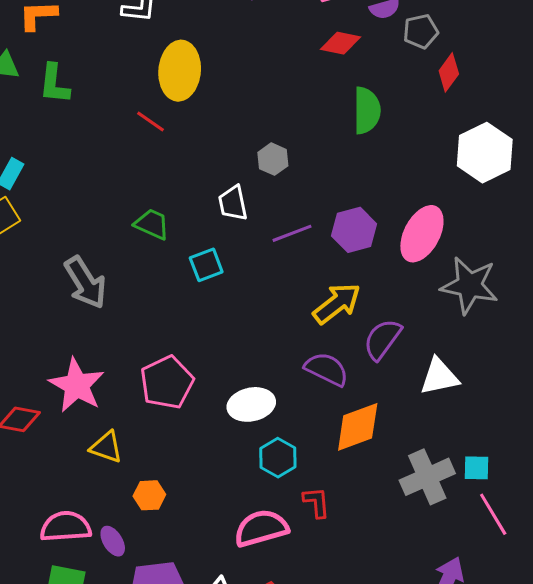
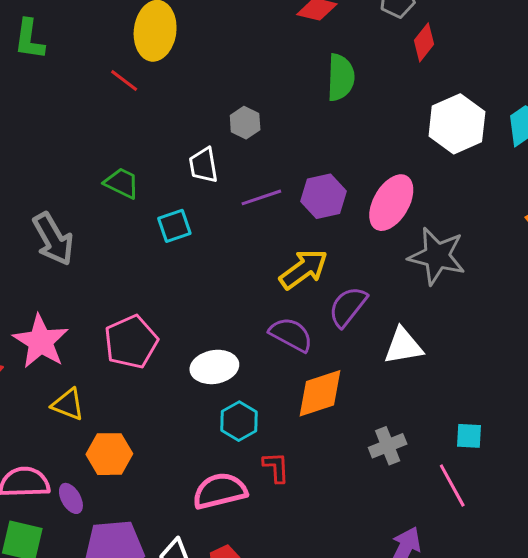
cyan square: (476, 468) -> (469, 436), moved
gray cross: (427, 477) -> (388, 446), size x0.7
orange hexagon: (149, 495) -> (109, 454), size x1.4

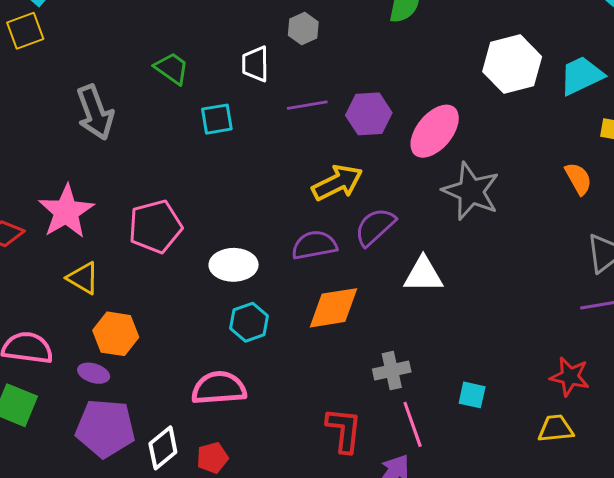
purple semicircle: (291, 334) -> (314, 245), turned -48
cyan square: (469, 436) -> (472, 395), moved
red L-shape: (276, 467) -> (344, 430), moved, size x1.4
pink line: (452, 486) -> (413, 424), moved
purple ellipse: (71, 498) -> (94, 373), moved, turned -52

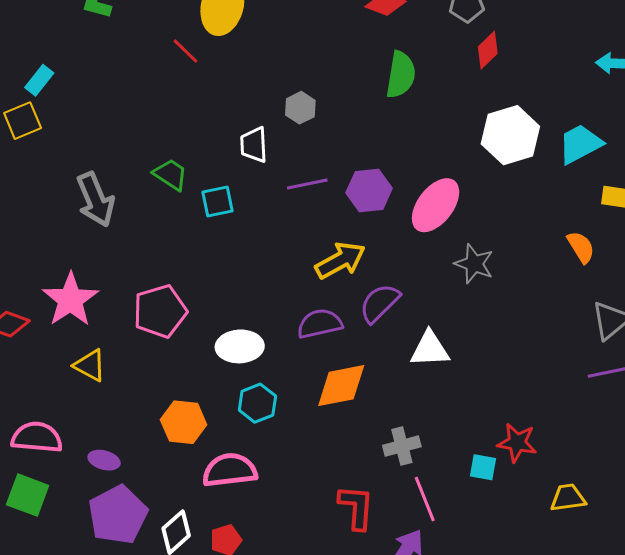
green trapezoid: (172, 68) -> (171, 175), moved
gray star: (471, 191) -> (474, 264), size x0.7
orange hexagon: (116, 334) -> (184, 422), moved
red star: (570, 377) -> (517, 443), moved
purple pentagon: (105, 428) -> (118, 515), turned -30

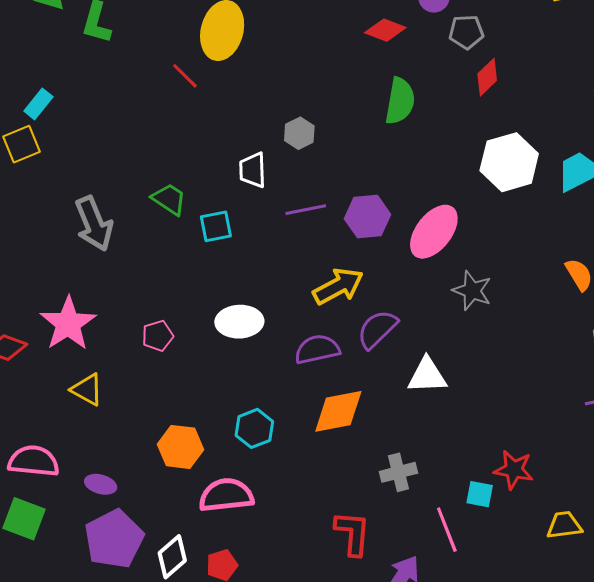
pink pentagon: (160, 311) -> (158, 336), size x0.6
white ellipse: (240, 346) -> (239, 322), moved
pink line: (425, 499) -> (447, 530), moved

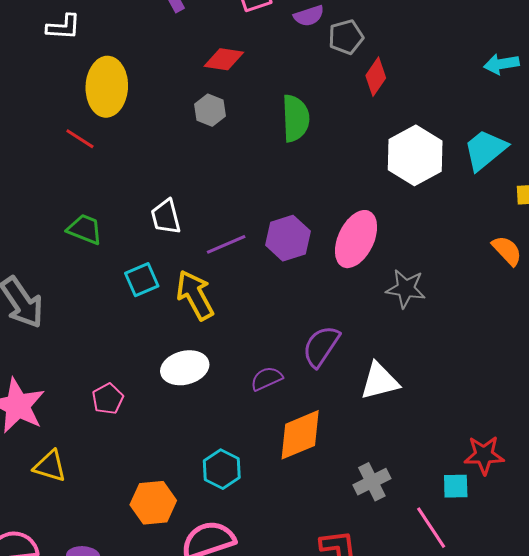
red diamond: (385, 30) -> (224, 59), moved
gray hexagon: (299, 133) -> (210, 110), moved
green trapezoid: (169, 199) -> (85, 229), moved
yellow arrow: (338, 286) -> (195, 295), moved, turned -78
purple semicircle: (317, 349) -> (267, 379), size x0.7

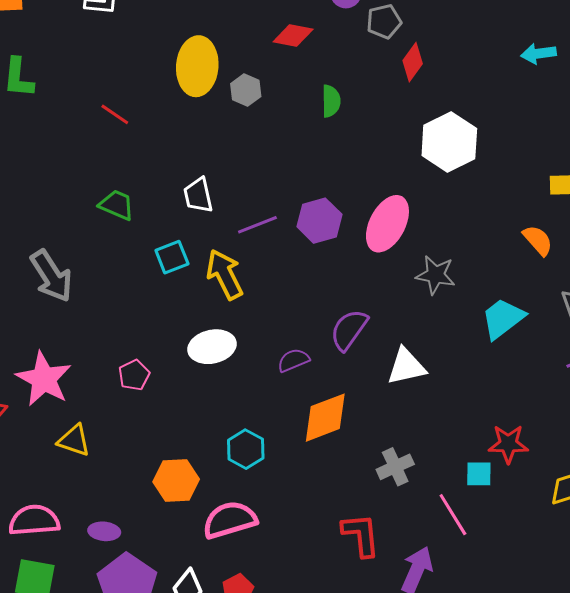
red diamond: (224, 59) -> (293, 35), moved
yellow ellipse: (107, 87) -> (197, 66), moved
green semicircle: (295, 118) -> (331, 101), size x0.7
cyan trapezoid: (485, 150) -> (503, 318), moved

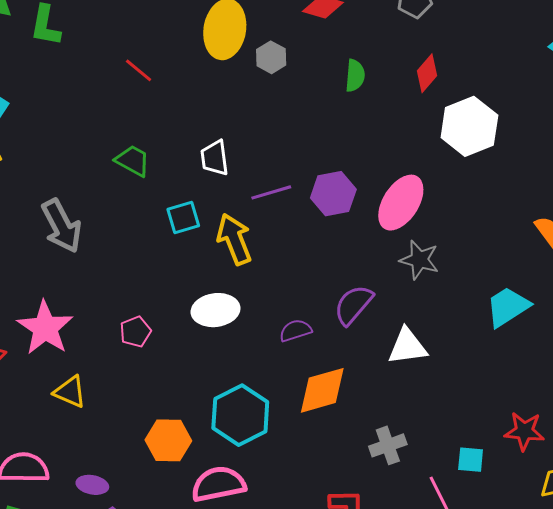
red diamond: (413, 62) -> (427, 73), moved
gray star: (436, 275) -> (419, 260), moved
red star: (508, 444) -> (524, 431), moved
cyan hexagon: (246, 449) -> (240, 415), size x1.5

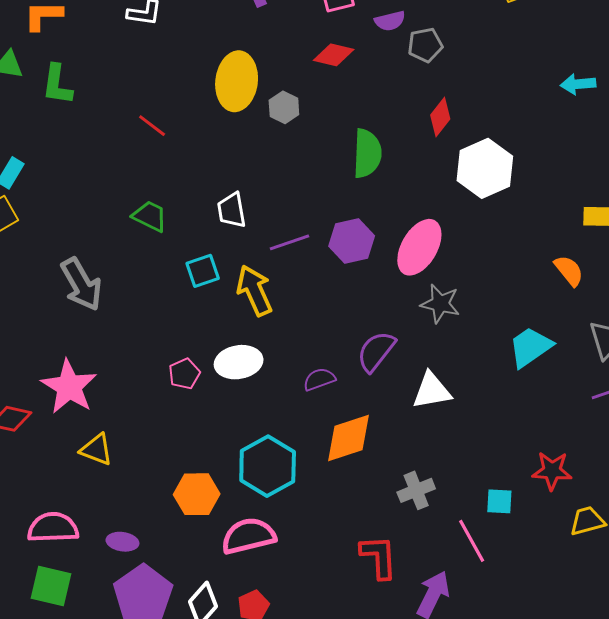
green semicircle: (355, 76) -> (367, 153), moved, size x1.5
pink pentagon: (135, 332) -> (184, 374), moved

